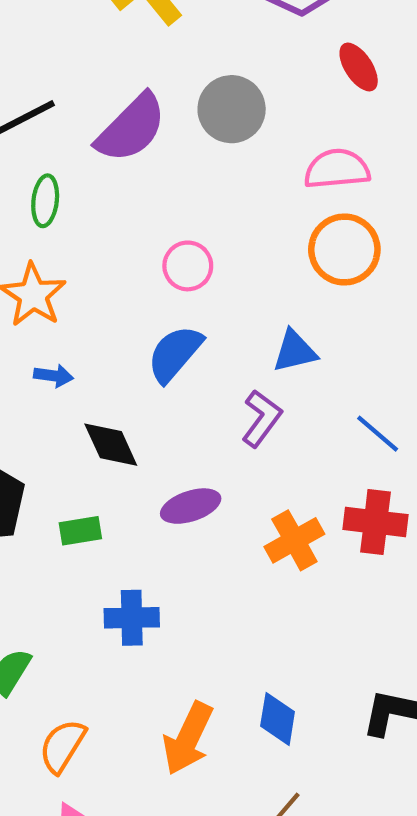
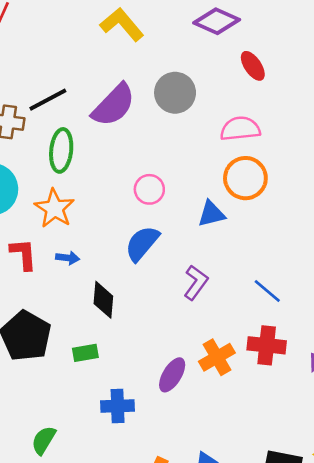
green ellipse: (45, 201) -> (61, 150), size x1.4
blue triangle: (295, 351) -> (211, 214), moved
black diamond: (111, 445) -> (103, 300), turned 30
purple ellipse: (191, 506) -> (172, 375), moved, turned -40

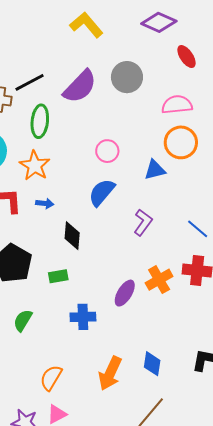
green semicircle: (44, 440) -> (23, 320), moved

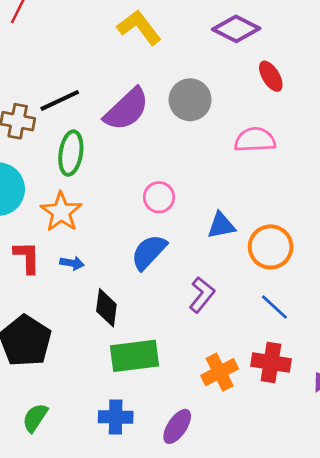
orange circle: (181, 142) -> (271, 247), moved
green rectangle: (58, 276) -> (135, 356), moved, size x1.8
purple ellipse: (125, 293) -> (177, 426), moved

